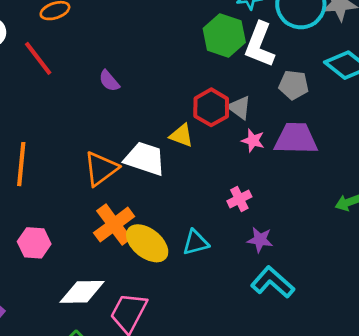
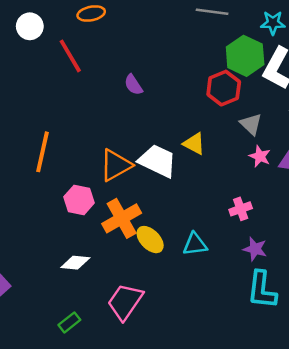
red hexagon: (211, 107) -> (224, 88), moved
pink hexagon: (34, 243) -> (79, 200), moved
yellow ellipse: (147, 243) -> (150, 240), size x0.7
cyan L-shape: (273, 282) -> (262, 290), turned -132
white diamond: (82, 292) -> (75, 263), moved, size x0.7

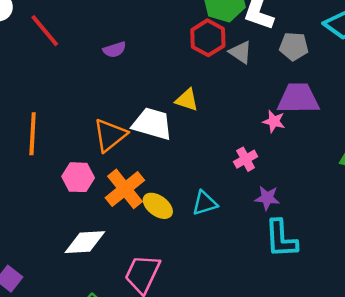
purple semicircle: (133, 85) -> (115, 50), turned -65
gray triangle: (251, 124) -> (241, 52), moved
pink star: (260, 156) -> (274, 121), moved
white diamond: (75, 263) -> (85, 242), size x1.4

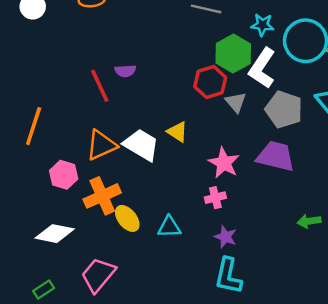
red line: (45, 31) -> (100, 86), moved
gray pentagon: (294, 46) -> (284, 109), size x1.4
pink star: (274, 121) -> (224, 163), moved, size x1.5

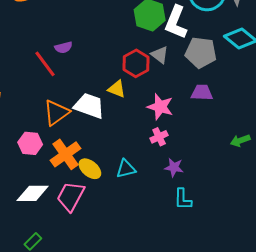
red hexagon: (210, 82) -> (136, 63), moved
purple trapezoid: (276, 156) -> (202, 93), size x0.7
pink trapezoid: (98, 275) -> (71, 196), moved
cyan L-shape: (228, 276) -> (183, 199), size x0.7

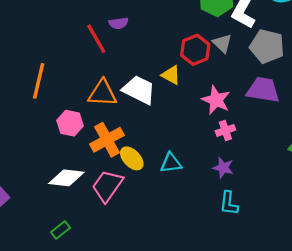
purple trapezoid: (202, 93) -> (263, 90), size x1.4
orange triangle: (56, 113) -> (102, 93), turned 32
pink cross: (159, 137) -> (225, 130), moved

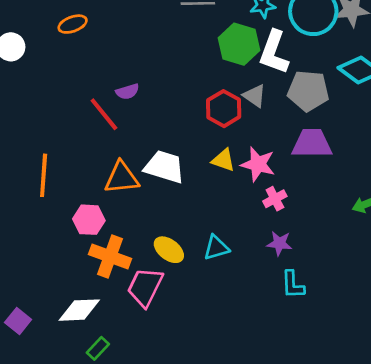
yellow triangle: (171, 75) -> (223, 160), moved
orange cross: (107, 140) -> (110, 256), moved, turned -32
white diamond: (66, 178) -> (79, 310), moved

